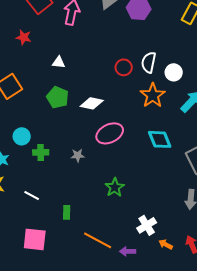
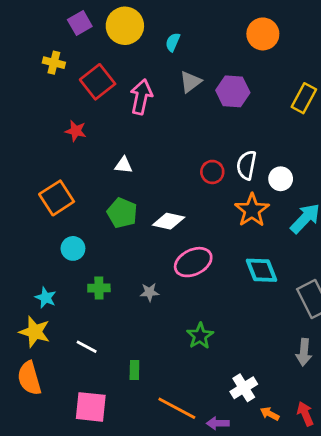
cyan circle: (22, 136) -> (73, 248), moved

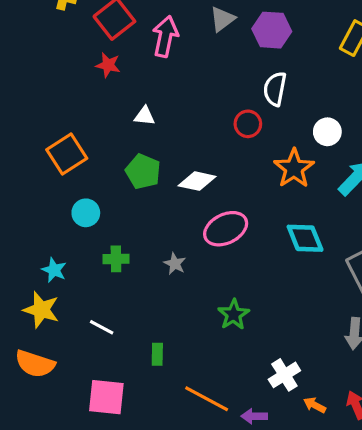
red star: (76, 131) -> (108, 65), moved
white semicircle: (246, 165) -> (275, 89), moved
gray star: (149, 292) -> (175, 264), turned 30
orange semicircle: (29, 378) -> (35, 364), turned -56

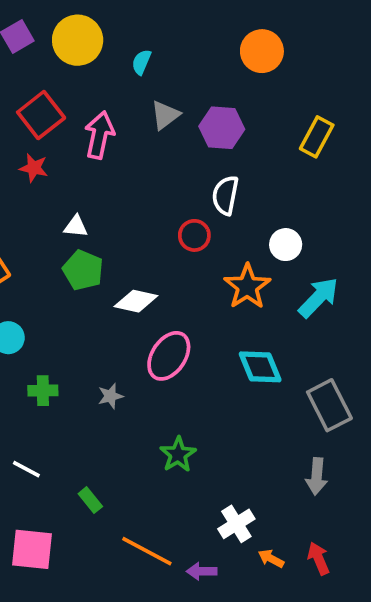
green pentagon: (143, 172) -> (83, 270), moved
pink ellipse: (226, 229) -> (169, 356), turned -30
gray star: (175, 264) -> (110, 396), turned 30
green rectangle: (157, 354) -> (90, 500), turned -40

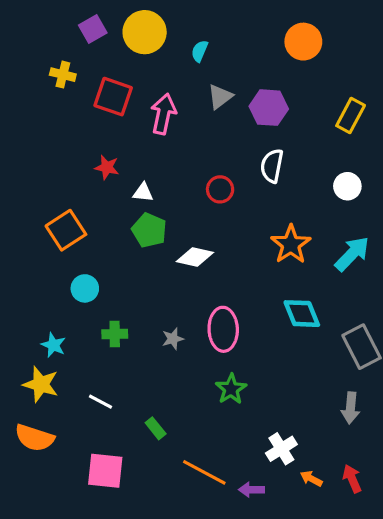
red square: (41, 115) -> (113, 97), turned -33
red star: (34, 168) -> (107, 167), moved
red circle: (194, 235) -> (220, 189), moved
white circle: (286, 245) -> (347, 186), moved
pink ellipse: (169, 356) -> (223, 329), moved, turned -36

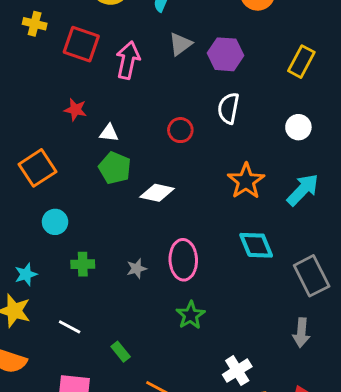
cyan star: (53, 345) -> (26, 274), turned 30

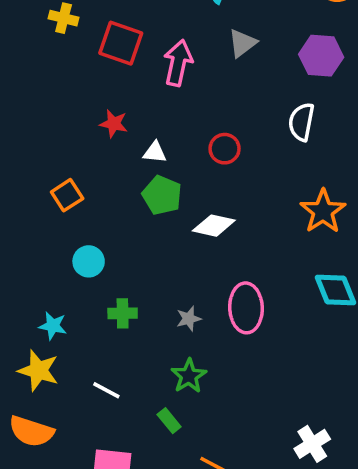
purple hexagon: (226, 54) -> (321, 56), moved
red circle: (180, 130) -> (225, 149), moved
orange square: (38, 168) -> (67, 195), size x0.7
cyan star: (26, 274) -> (53, 326), turned 30
green star: (191, 315) -> (189, 376), moved

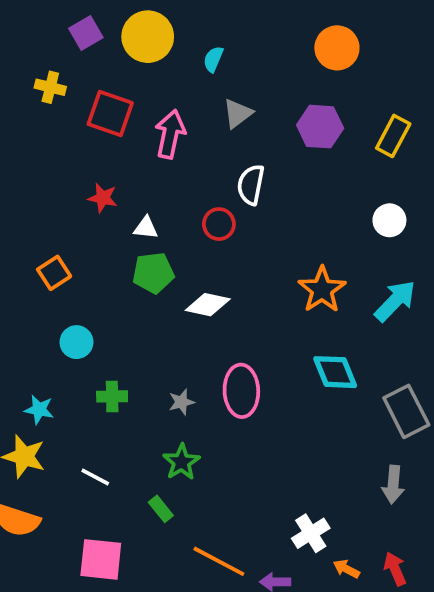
white semicircle: (301, 122) -> (251, 185), moved
green pentagon: (162, 195) -> (153, 273), turned -30

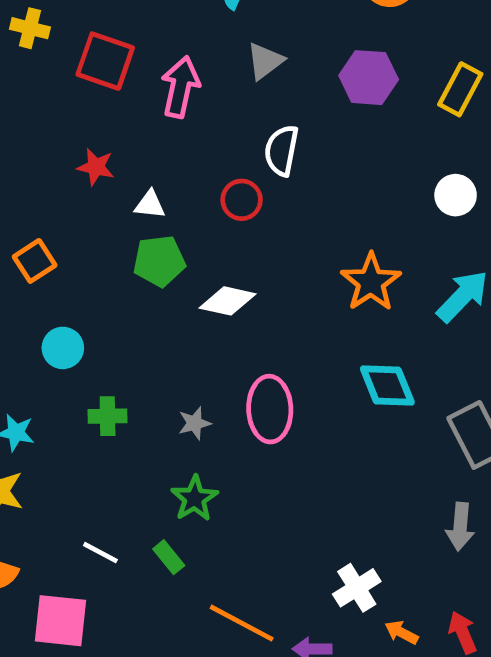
white line: (95, 477) -> (100, 553), moved
pink square: (101, 559) -> (60, 621), moved

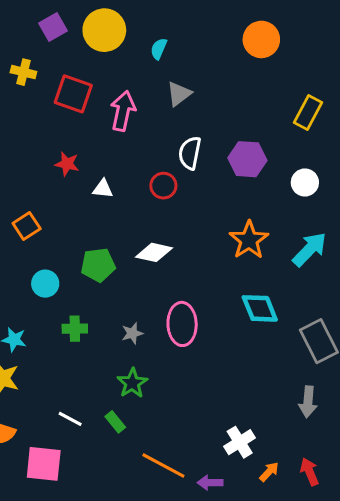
purple hexagon: (369, 78) -> (247, 159), moved
green pentagon: (159, 261) -> (98, 265), moved
orange arrow: (401, 632) -> (269, 472), turned 105

